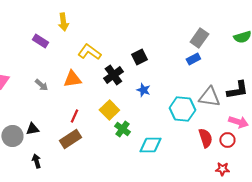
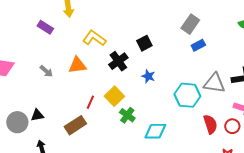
gray rectangle: (199, 38) -> (190, 24), moved
red line: (74, 116) -> (90, 102), moved

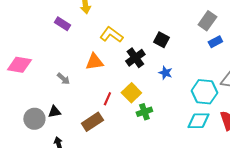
black square: (144, 43) -> (161, 40), turned -35
gray arrow: (46, 71) -> (63, 79), moved
green cross: (127, 115) -> (144, 112), turned 35
cyan diamond: (155, 131) -> (198, 121), moved

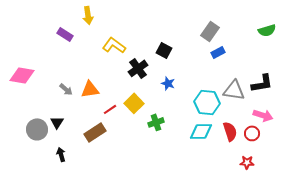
orange triangle: (94, 62) -> (90, 89), moved
red line: (107, 99) -> (110, 109), turned 32
black triangle: (54, 112) -> (57, 122), turned -48
green cross: (144, 112) -> (156, 122), moved

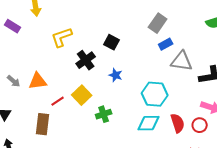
yellow L-shape: (114, 45) -> (62, 37), turned -55
gray triangle: (234, 90) -> (182, 61), moved
brown rectangle: (95, 132) -> (43, 124), turned -50

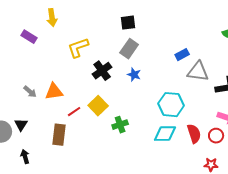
gray rectangle: (158, 23) -> (129, 49), moved
black square: (112, 42) -> (128, 23), moved, turned -35
blue star: (116, 75) -> (134, 75), moved

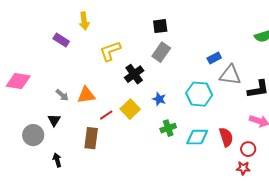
blue star: (134, 75) -> (159, 99), moved
cyan hexagon: (171, 105) -> (199, 94), moved
black triangle: (21, 125) -> (54, 120), moved
green cross: (120, 125) -> (168, 128), moved
red circle: (216, 136) -> (248, 149), moved

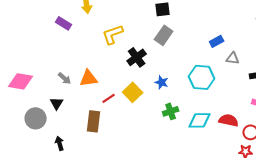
gray triangle: (230, 75) -> (233, 58), size x0.6
pink diamond: (18, 81) -> (21, 81), moved
red semicircle: (226, 137) -> (229, 120), turned -60

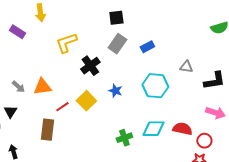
blue rectangle: (217, 41) -> (147, 47), moved
green cross: (171, 111) -> (124, 138), moved

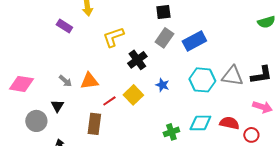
blue rectangle: (147, 47) -> (194, 41), size x1.6
gray triangle: (186, 67) -> (232, 76), moved, size x1.6

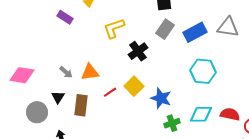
gray triangle: (232, 76) -> (228, 27), moved
blue star: (162, 85) -> (161, 98), moved, size x1.5
brown rectangle: (94, 124) -> (81, 105), moved

